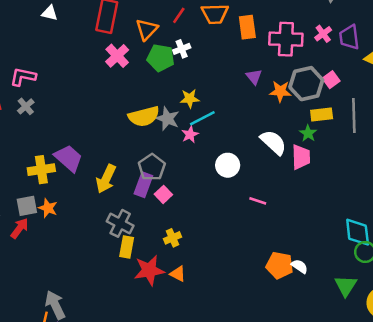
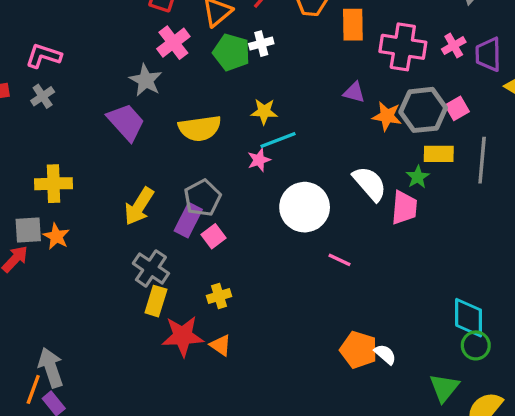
purple triangle: (254, 77) -> (354, 92), turned -42
gray star: (168, 119) -> (146, 80), moved
purple trapezoid: (69, 158) -> (126, 122), moved
white circle: (228, 165) -> (305, 207), size x1.5

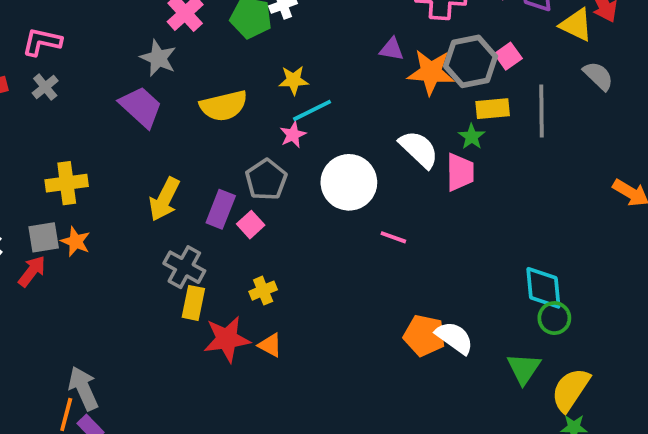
orange star: (387, 116) -> (431, 72), size x1.4
gray pentagon: (202, 198) -> (266, 180), moved
white semicircle: (385, 354) -> (454, 338), size x1.5

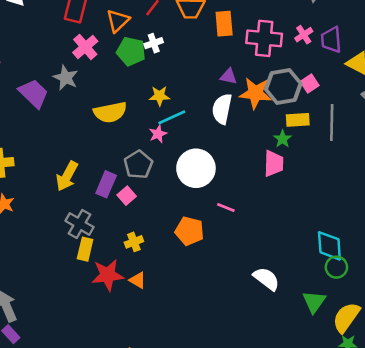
purple trapezoid: (141, 107) -> (34, 93), moved
white semicircle: (419, 149) -> (222, 109), moved, turned -124
orange pentagon: (424, 335) -> (190, 231), moved

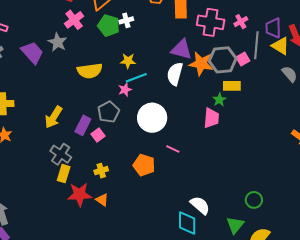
purple trapezoid: (331, 40) -> (273, 28), moved
purple triangle: (229, 76) -> (182, 49), size x1.6
gray line: (332, 122) -> (256, 45), moved
cyan diamond: (329, 246) -> (187, 223), moved

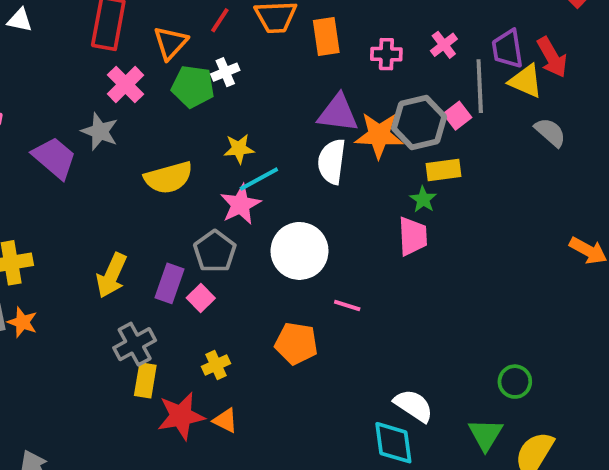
pink cross: (211, 22) -> (386, 54), size x0.6
pink star: (125, 90) -> (240, 204), size x1.5
gray cross: (61, 154) -> (135, 344), turned 35

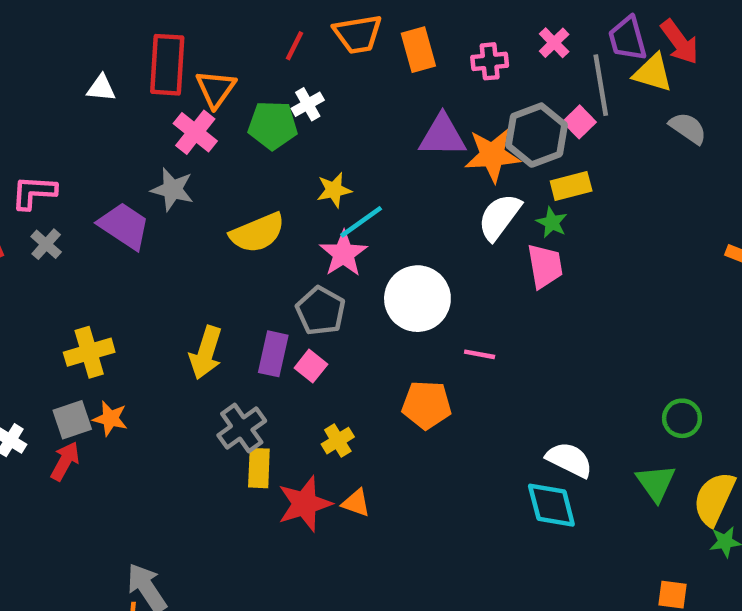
white triangle: (20, 20) -> (101, 88), moved
orange triangle: (171, 43) -> (216, 89), moved
white semicircle: (332, 162) -> (499, 217), moved, turned 36

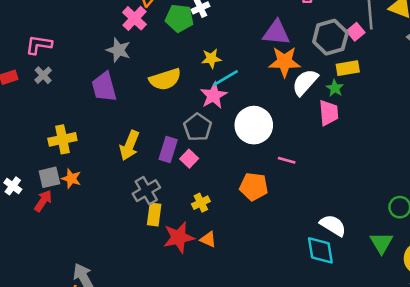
orange star: (492, 155) -> (285, 62), moved
purple trapezoid: (124, 226) -> (104, 87), moved, turned -144

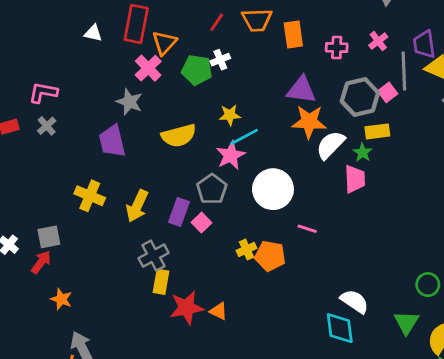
yellow cross: (62, 139) -> (90, 196), moved, turned 32
orange star: (71, 179) -> (61, 299), moved
yellow cross: (201, 203) -> (246, 249), moved

